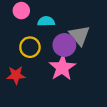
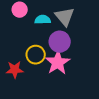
gray triangle: (79, 35) -> (65, 17), moved
yellow circle: (30, 47) -> (36, 55), moved

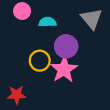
gray triangle: (65, 17) -> (92, 19), moved
red star: (15, 70) -> (17, 95), moved

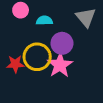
yellow circle: (40, 61) -> (37, 57), size x1.4
red star: (17, 95) -> (15, 64), moved

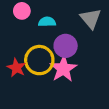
red star: (15, 64) -> (16, 68), turned 30

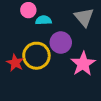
pink circle: (22, 11) -> (28, 10), moved
pink star: (63, 69) -> (83, 64), moved

